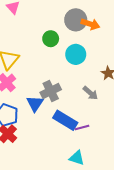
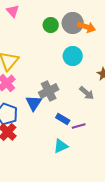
green circle: (51, 39) -> (51, 25), moved
blue rectangle: (65, 120) -> (63, 119), size x0.6
cyan triangle: (77, 158) -> (61, 146), moved, turned -42

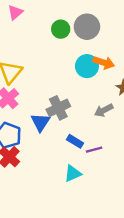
pink triangle: (13, 11) -> (15, 12), turned 32
orange arrow: (87, 27) -> (104, 63), moved
gray arrow: (87, 93) -> (104, 110), turned 112

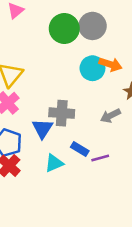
green circle: (61, 29) -> (64, 29), size x1.5
gray cross: (58, 108) -> (62, 113), turned 30
cyan triangle: (73, 174) -> (54, 163), moved

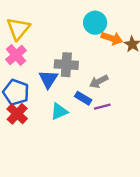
orange arrow: (110, 64) -> (112, 38), moved
gray arrow: (110, 116) -> (99, 81), moved

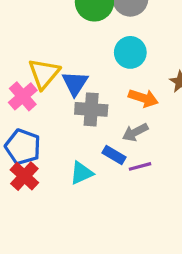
yellow triangle: (18, 29) -> (44, 74), moved
orange arrow: (112, 38) -> (143, 98), moved
blue triangle: (48, 79) -> (75, 83), moved

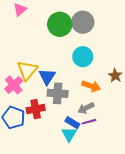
purple line: (140, 166) -> (89, 122), moved
cyan triangle: (81, 173) -> (69, 134), moved, turned -35
red cross: (24, 176) -> (36, 109), moved, turned 36

